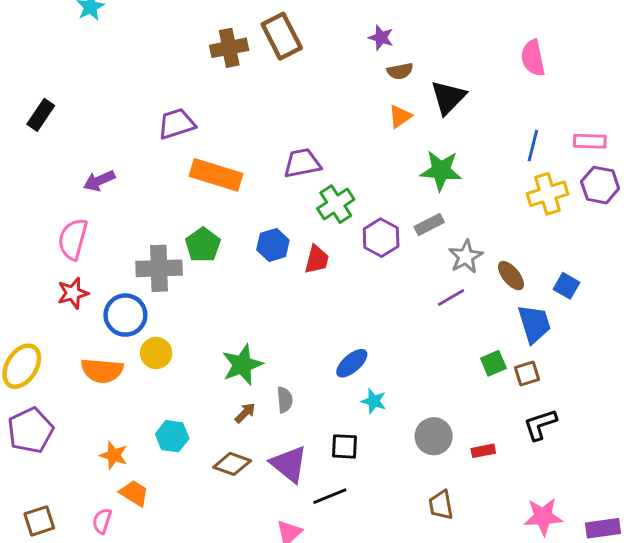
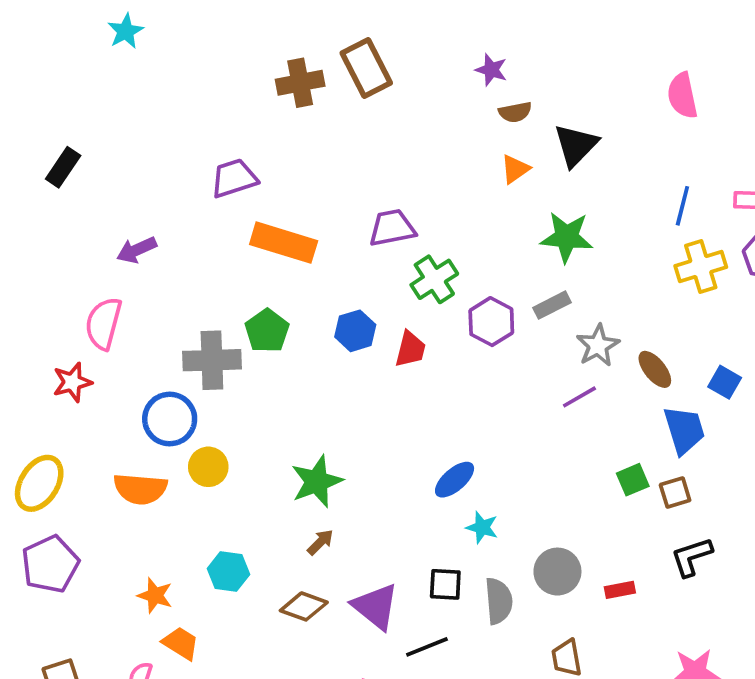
red star: (73, 293) -> (72, 382), moved
gray semicircle: (285, 400) -> (499, 601), moved, size x1.4

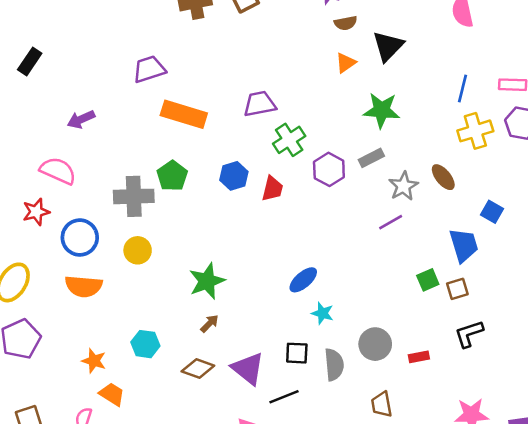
pink semicircle: (104, 323) -> (58, 171), turned 99
brown ellipse: (655, 369) -> (443, 177), moved
blue circle: (170, 419) -> (80, 237), moved
yellow circle: (208, 467) -> (138, 250), moved

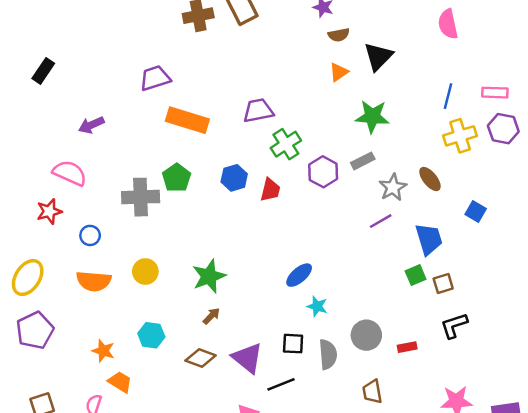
blue circle: (80, 237) -> (90, 235), size x0.6
blue trapezoid: (464, 245) -> (429, 239), moved
yellow circle: (138, 250) -> (145, 271), moved

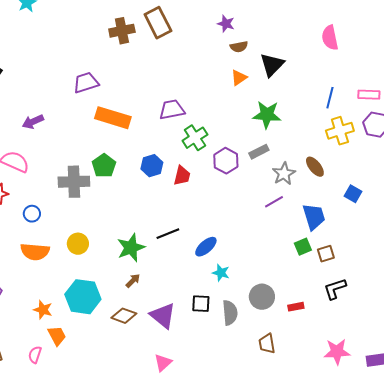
cyan hexagon: (151, 335) -> (83, 297), size x1.6
orange trapezoid: (120, 382) -> (57, 336), turned 30
black line: (281, 384) -> (168, 234), moved

